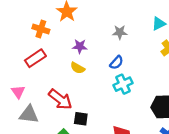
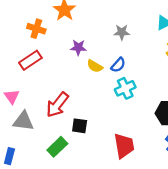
yellow semicircle: (78, 68) -> (95, 66), moved
red arrow: (60, 99) -> (57, 105), turned 90

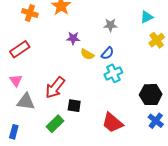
orange cross: (36, 29) -> (30, 13), moved
red rectangle: (30, 60) -> (20, 49), moved
red trapezoid: (124, 146) -> (112, 123), turned 140

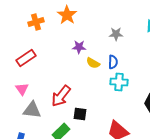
orange cross: (30, 13) -> (36, 22), turned -35
blue semicircle: (107, 53) -> (113, 62), turned -40
cyan cross: (113, 73) -> (119, 82), turned 30

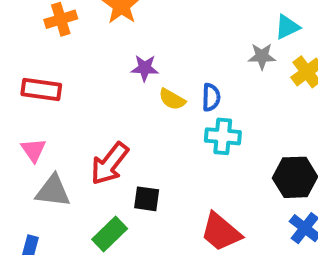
gray star: (116, 34) -> (262, 56), moved
red rectangle: (26, 58) -> (41, 89), turned 42

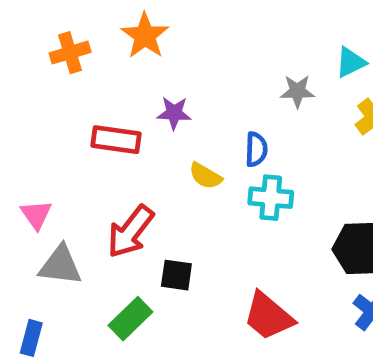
gray star: (262, 56) -> (297, 91), moved
red rectangle: (41, 89) -> (116, 140), moved
yellow semicircle: (172, 99) -> (205, 176), moved

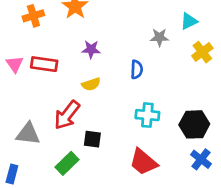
red rectangle: (116, 140) -> (44, 64), moved
yellow semicircle: (205, 176) -> (91, 84), moved, turned -48
cyan cross: (271, 198) -> (147, 115), moved
pink triangle: (36, 215) -> (15, 64), moved

